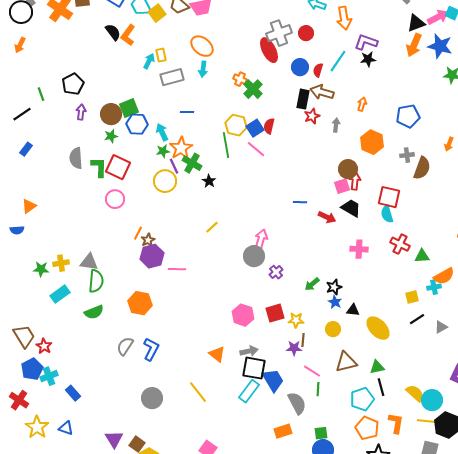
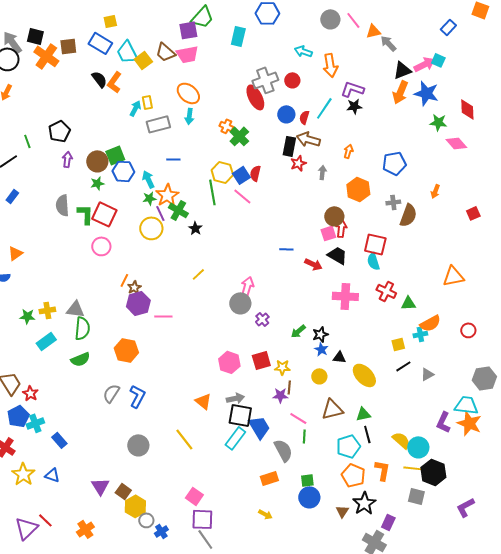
pink cross: (359, 249) -> (345, 296), size x1.4

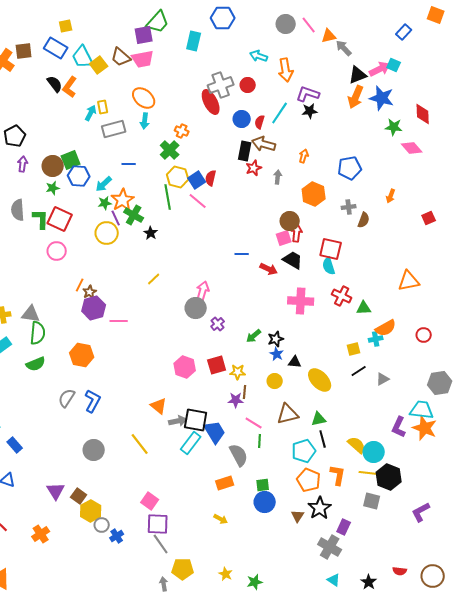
green cross: (239, 136) -> (170, 150), moved
cyan arrow: (148, 179) -> (104, 184), turned -108
brown semicircle: (408, 215) -> (364, 220), size x0.7
gray arrow: (235, 398) -> (178, 421), moved

